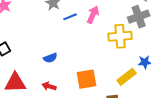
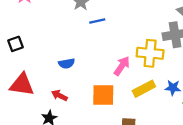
pink arrow: (93, 15) -> (122, 66), moved
yellow rectangle: (127, 77) -> (144, 89), moved

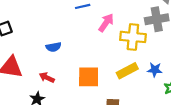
pink arrow: (122, 66) -> (106, 23), moved

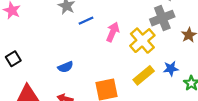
yellow cross: (133, 37) -> (142, 41), turned -35

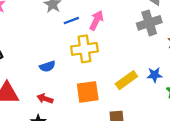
pink arrow: (113, 32) -> (96, 20), moved
yellow cross: (142, 41) -> (84, 49), moved, turned 30

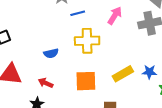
pink arrow: (96, 20) -> (115, 16), moved

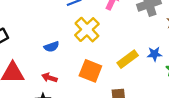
yellow cross: (87, 41) -> (87, 30), turned -35
orange square: (86, 81) -> (90, 71), turned 30

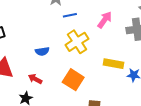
yellow rectangle: (128, 59) -> (113, 64), moved, turned 36

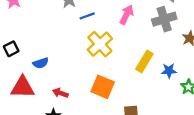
blue semicircle: (42, 51) -> (41, 63), moved
yellow rectangle: (113, 64) -> (144, 62), turned -60

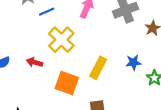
yellow rectangle: (144, 62) -> (98, 68), moved
red arrow: (60, 93) -> (35, 62), moved

